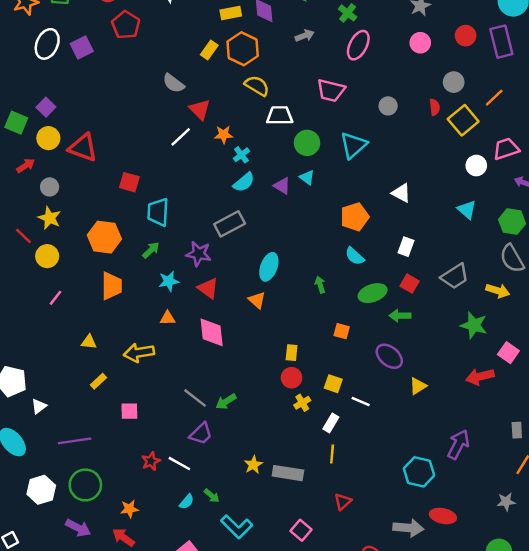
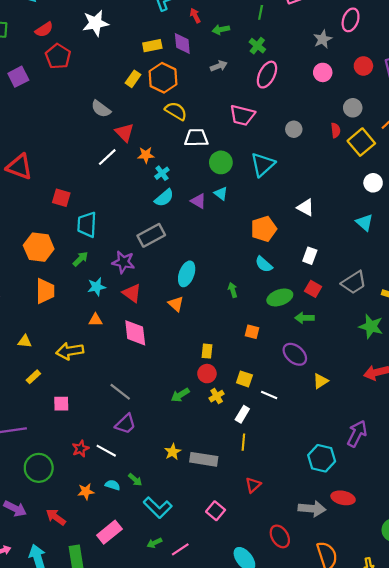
green arrow: (226, 402) -> (180, 395), moved
green circle: (85, 485) -> (39, 468), moved
cyan semicircle: (187, 502) -> (113, 485), turned -112
orange star: (129, 509) -> (86, 491), moved

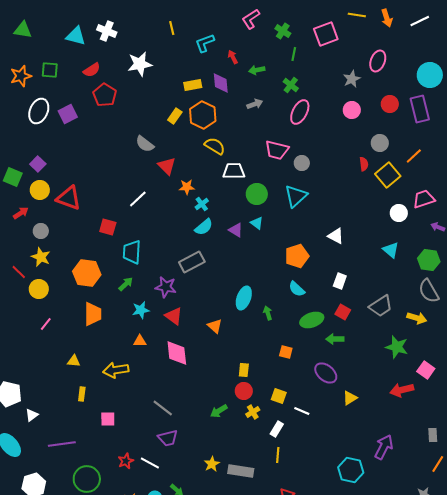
gray circle: (294, 129) -> (302, 163), moved
white line: (107, 157) -> (138, 199), moved
cyan ellipse: (187, 274) -> (244, 298), moved
yellow rectangle: (33, 377) -> (82, 394), turned -40
purple trapezoid: (126, 424) -> (168, 438), turned 30

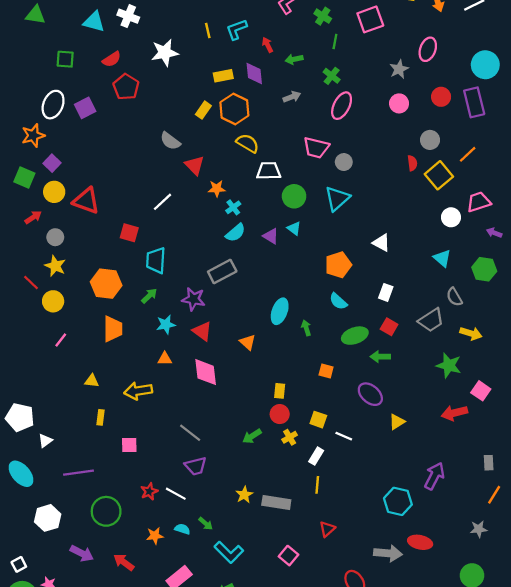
yellow line: (172, 28) -> (208, 30), moved
orange star: (21, 76) -> (33, 135), moved
gray semicircle: (429, 291) -> (454, 297), moved, size x0.7

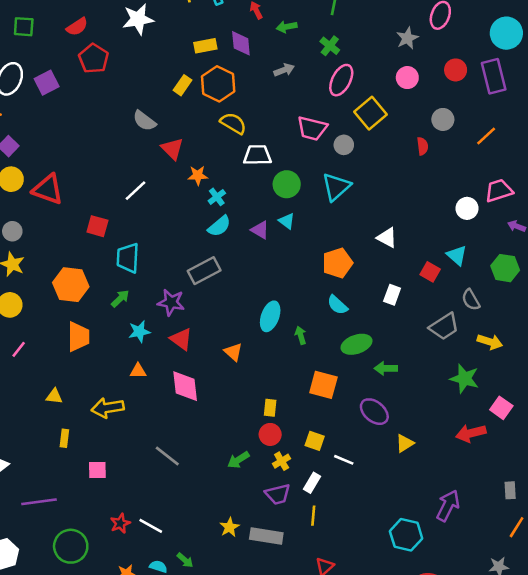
yellow square: (439, 175) -> (370, 113), moved
red square: (389, 327) -> (430, 272), moved
orange square: (326, 371) -> (323, 385), size x1.6
purple trapezoid: (196, 466) -> (278, 494), moved

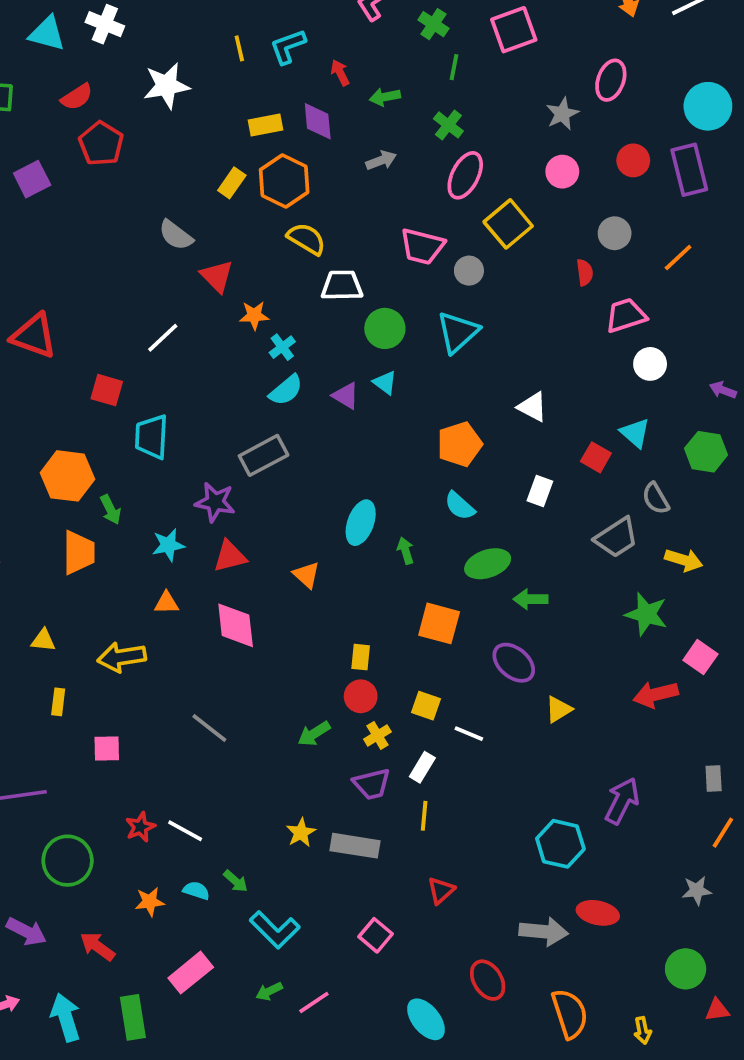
pink trapezoid: (499, 191) -> (626, 315), moved
green arrow: (120, 299) -> (110, 510), moved, turned 108
red triangle: (181, 339) -> (230, 556), turned -50

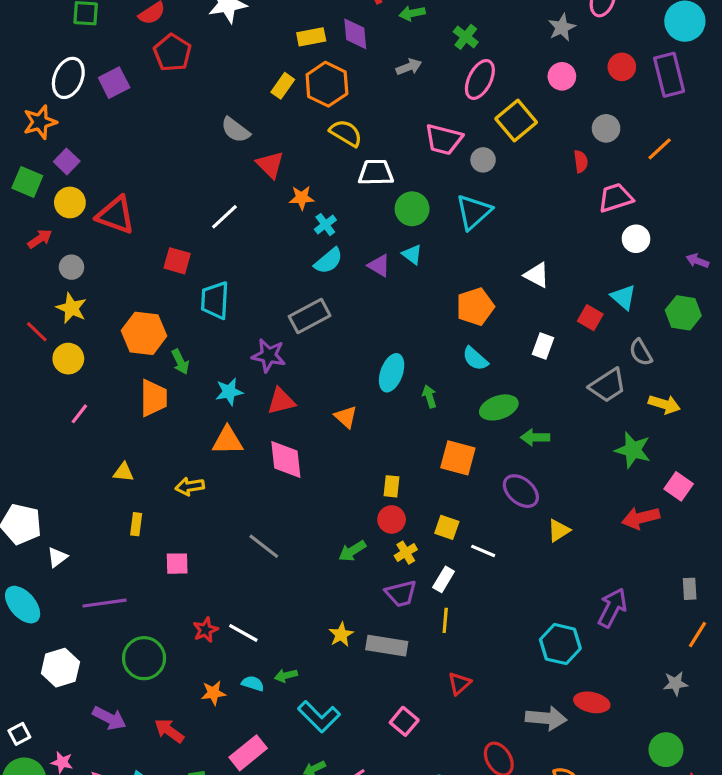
orange triangle: (166, 603) -> (228, 441), size x1.5
yellow arrow: (122, 657) -> (190, 486), size x0.7
green arrow: (236, 881) -> (286, 676), turned 125

